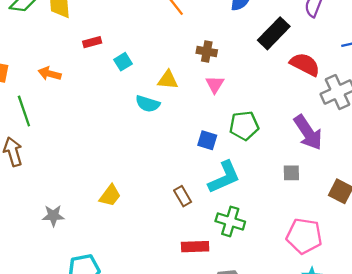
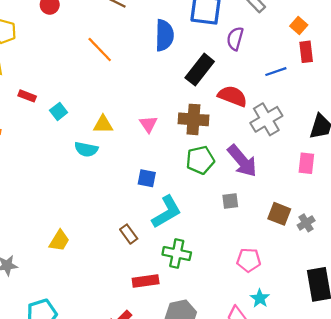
red rectangle: (92, 42) -> (27, 96), turned 42
brown cross: (207, 52) -> (193, 119), moved, size x1.5
green pentagon: (244, 126) -> (200, 160), moved
pink pentagon: (304, 236) -> (249, 260), size x0.7

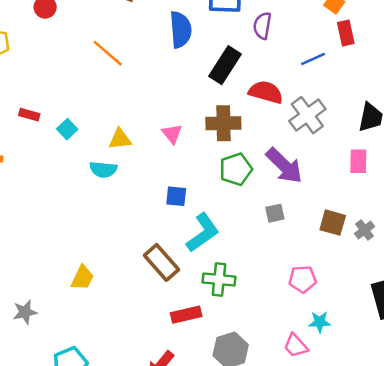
brown rectangle: (129, 234) -> (161, 262), size x1.6
cyan star: (260, 298) -> (320, 322), turned -30

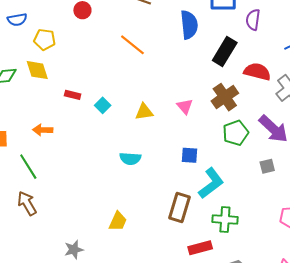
brown cross: (223, 123) -> (225, 97), turned -32
cyan semicircle: (103, 170) -> (130, 159), moved
brown rectangle: (161, 262) -> (180, 207), turned 60

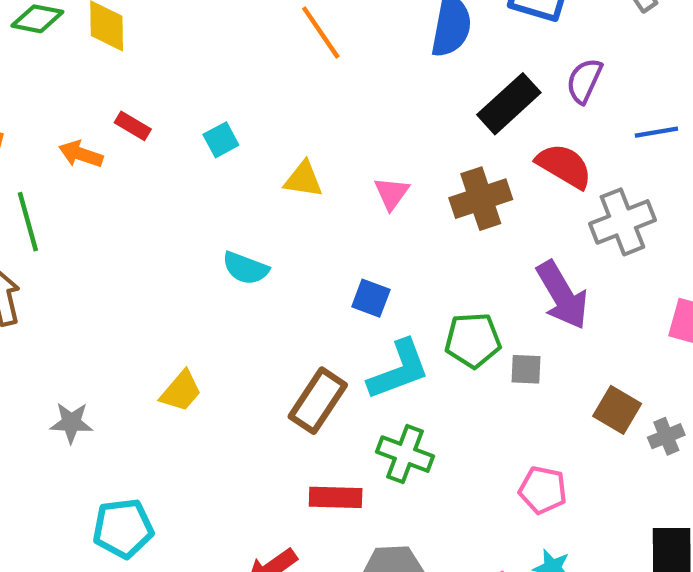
purple semicircle: (253, 20) -> (584, 81), moved
red rectangle: (73, 95) -> (133, 126), moved
green pentagon: (236, 133) -> (473, 340), moved

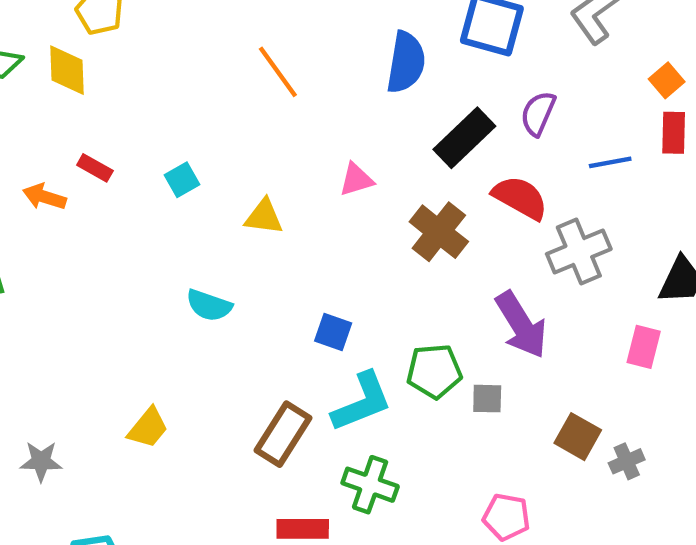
pink triangle: (392, 193) -> (356, 180), moved, turned 39
brown cross: (481, 199) -> (439, 232), turned -32

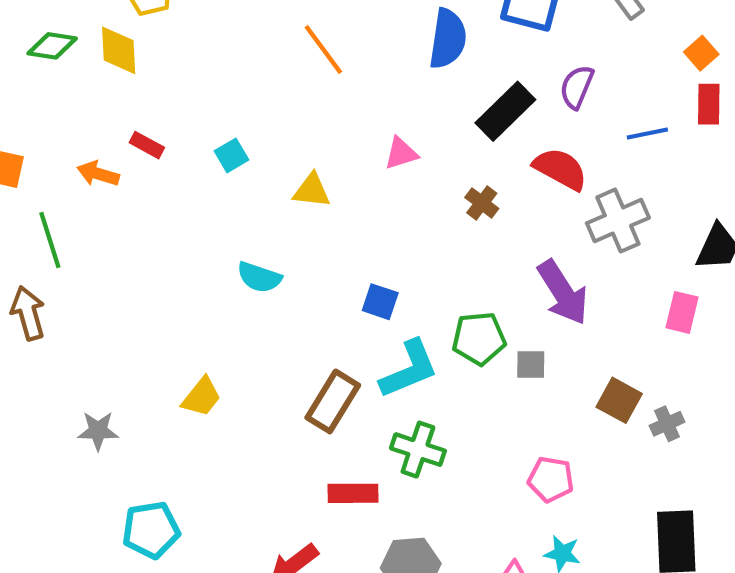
brown cross: (439, 232) -> (482, 203), size x0.6

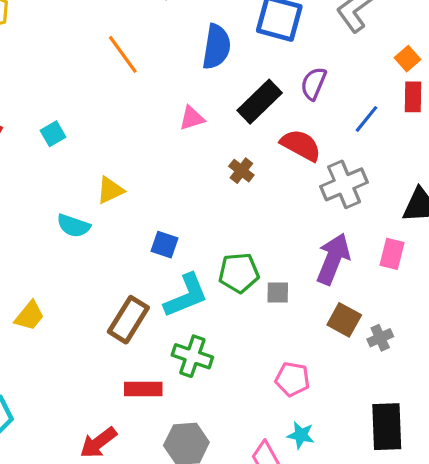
blue line: (647, 134) -> (367, 119), turned -40
pink triangle: (401, 153) -> (192, 118), moved
yellow triangle: (312, 190) -> (110, 190), moved, turned -32
purple arrow: (563, 292) -> (333, 259), moved, turned -126

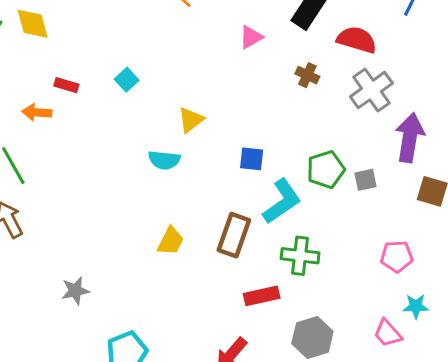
gray cross: (344, 184) -> (371, 90), moved
yellow trapezoid: (30, 316) -> (171, 241), moved

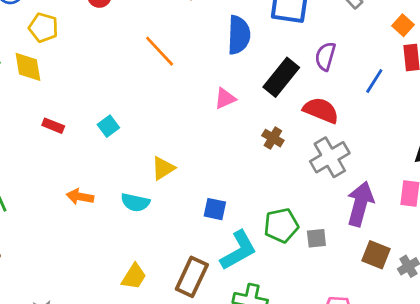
orange arrow: (37, 112) -> (80, 197), moved

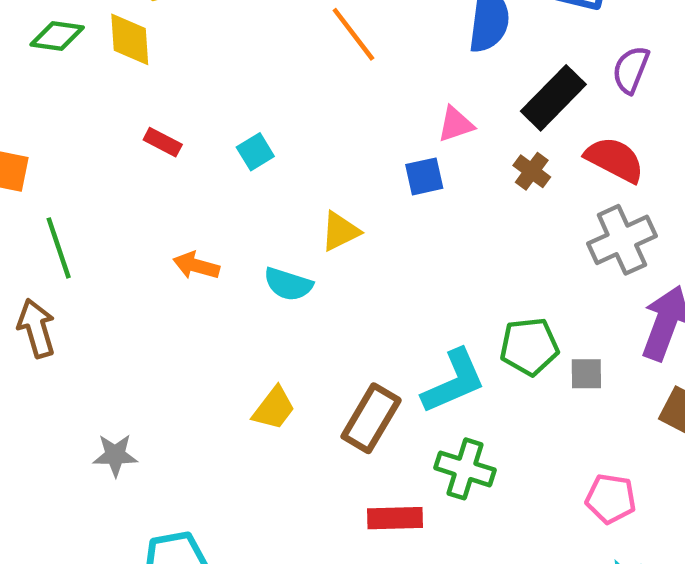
brown cross: (273, 138) -> (532, 171), moved
blue square: (215, 209) -> (424, 176), moved, turned -30

